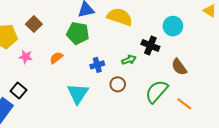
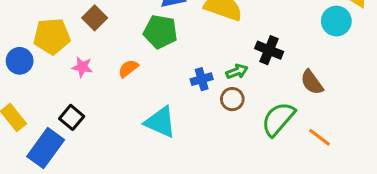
cyan circle: (173, 26) -> (336, 21), moved
blue cross: (97, 65) -> (202, 79), moved
brown circle: (118, 84) -> (232, 99), moved
cyan triangle: (78, 94) -> (160, 122), turned -40

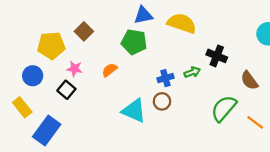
blue circle: (20, 61) -> (33, 76), moved
brown circle: (232, 99) -> (162, 101), moved
black square: (72, 117) -> (66, 90), moved

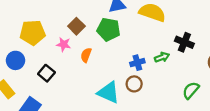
brown square: (84, 31) -> (76, 26), moved
pink star: (75, 69) -> (64, 44), moved
orange semicircle: (110, 70) -> (86, 55), turned -32
green semicircle: (224, 108) -> (191, 90), size x0.7

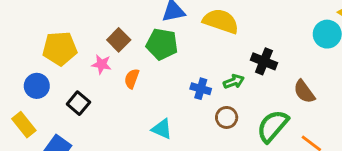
blue cross: (137, 63) -> (201, 89), turned 32
brown circle: (134, 84) -> (227, 117), moved
green semicircle: (191, 90) -> (273, 126), size x1.4
cyan triangle: (108, 92) -> (162, 129), size x0.7

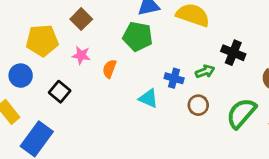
brown square: (119, 40) -> (81, 19), moved
cyan triangle: (162, 129) -> (148, 98), moved

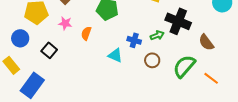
black cross: (233, 53) -> (178, 21), size x1.4

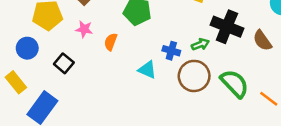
brown semicircle: (206, 42) -> (262, 41), moved
brown circle: (152, 60) -> (194, 76), size x1.6
green semicircle: (184, 66) -> (235, 84), turned 95

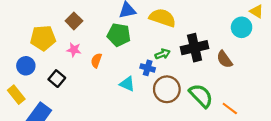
black cross: (227, 27) -> (195, 48), turned -35
green arrow: (200, 44) -> (163, 54), moved

